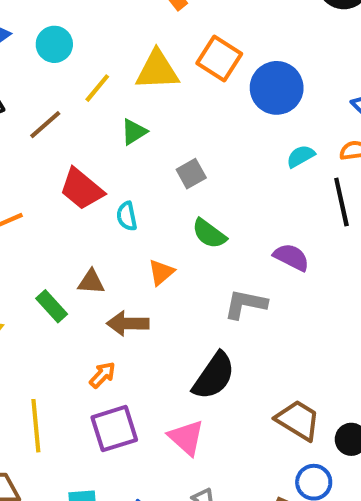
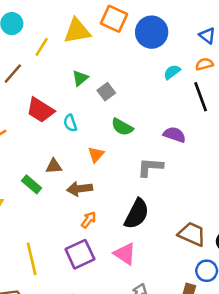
green triangle: (134, 132) -> (80, 78), moved
orange arrow: (102, 375) -> (89, 220), moved

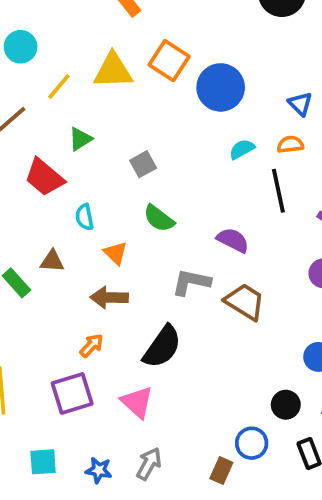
green triangle: (80, 78) -> (80, 139), moved
cyan semicircle: (70, 123) -> (84, 217), moved
orange triangle: (96, 155) -> (115, 253), turned -36
brown arrow: (80, 189) -> (109, 297), moved
brown trapezoid: (192, 234) -> (245, 302), moved

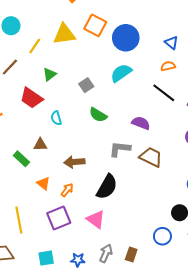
cyan semicircle: (242, 149) -> (121, 73), moved, size x1.5
black line: (278, 191) -> (164, 93), turned -35
orange triangle: (115, 253) -> (43, 183), moved
brown rectangle: (221, 471) -> (131, 254), moved

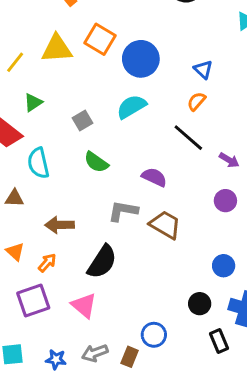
orange semicircle: (168, 66) -> (196, 101), turned -40
cyan semicircle: (56, 118) -> (38, 163), size x1.5
blue circle: (162, 236) -> (154, 335), moved
gray arrow: (106, 253) -> (95, 353), turned -138

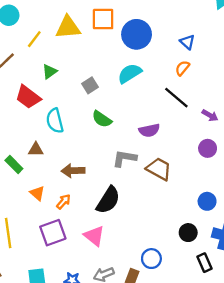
orange square: (100, 39) -> (103, 19), turned -30
purple semicircle: (154, 177) -> (149, 130), turned 144

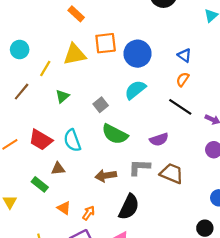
red trapezoid: (28, 97) -> (41, 140), moved
green semicircle: (102, 119) -> (115, 134), size x1.4
brown arrow: (73, 171) -> (106, 176), moved

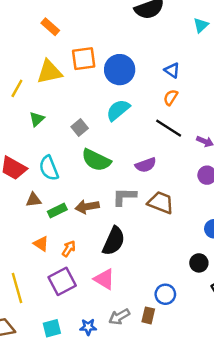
green rectangle: (40, 184) -> (57, 210), moved, turned -63

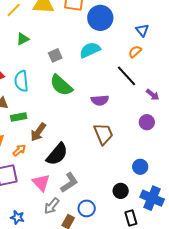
gray L-shape: (124, 197) -> (69, 183), moved, turned 130
brown trapezoid: (161, 203) -> (103, 134), turned 30
brown arrow: (87, 207) -> (38, 132), moved, turned -60
gray arrow: (119, 317) -> (52, 206), moved, turned -36

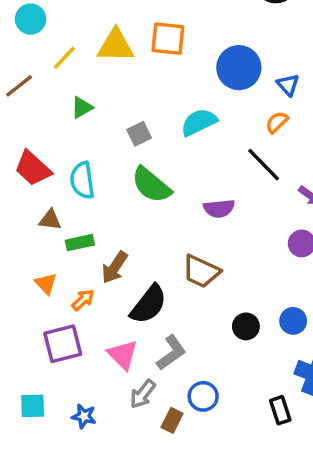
blue circle: (100, 18) -> (239, 68), moved
brown trapezoid: (103, 134) -> (201, 271), moved, turned 140
black circle: (121, 191) -> (246, 326), moved

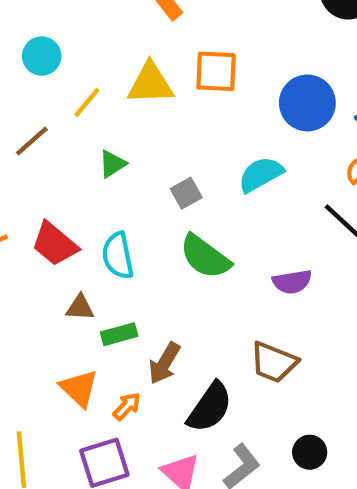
orange triangle: (46, 284) -> (79, 388), size x1.4
black circle: (246, 326) -> (310, 452), moved

